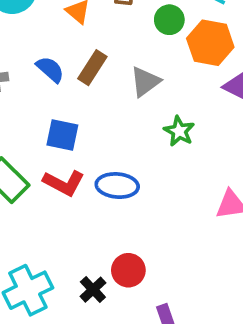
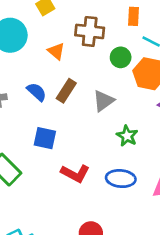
red L-shape: (64, 183) -> (75, 173), moved
blue ellipse: (117, 186) -> (121, 179), moved

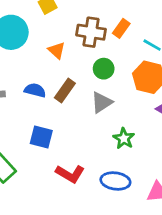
orange rectangle: (134, 16) -> (121, 28), moved, turned 30
green circle: (121, 57) -> (104, 69), moved
blue semicircle: (37, 92) -> (35, 90), turned -30

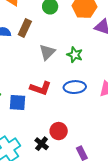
gray triangle: (102, 102) -> (47, 52), moved
blue square: (41, 137) -> (18, 102), moved

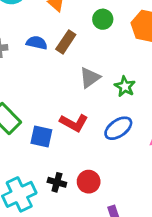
blue ellipse: (75, 87) -> (118, 128), turned -40
black cross: (42, 144) -> (57, 182), moved, turned -32

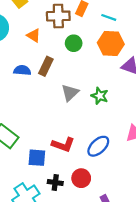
red L-shape: (74, 123) -> (63, 145), moved
blue ellipse: (118, 128) -> (98, 146), moved
blue square: (41, 137) -> (37, 158), moved

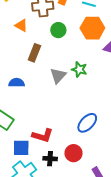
blue semicircle: (22, 70) -> (17, 83), moved
green star: (100, 96) -> (79, 69), moved
red L-shape: (63, 145) -> (43, 135), moved
blue square: (37, 158) -> (21, 148), moved

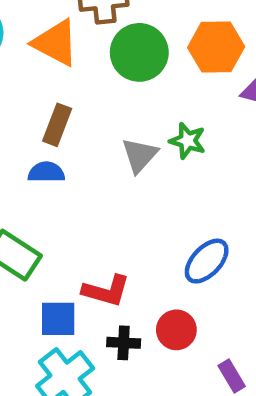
orange triangle: (21, 25) -> (56, 43), size x1.6
green circle: (58, 30) -> (139, 52), size x1.6
brown rectangle: (34, 53) -> (57, 125), moved

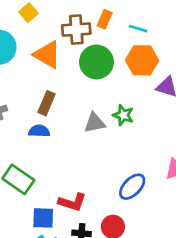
gray triangle: (140, 155) -> (95, 123), turned 35

